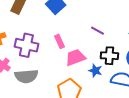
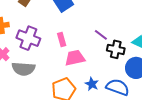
black cross: (109, 56) -> (116, 49), moved
blue star: (95, 71) -> (92, 84), moved

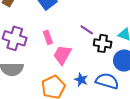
pink trapezoid: (75, 58) -> (62, 55), turned -45

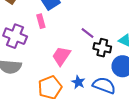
pink rectangle: (48, 37) -> (41, 21), moved

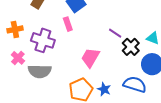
black cross: (102, 48) -> (131, 47), turned 36
blue star: (78, 82) -> (104, 89), moved

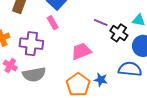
pink trapezoid: (90, 58) -> (81, 51), turned 50

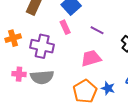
purple line: (101, 22) -> (97, 30), moved
pink cross: (10, 66) -> (19, 74), moved, turned -32

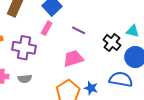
pink rectangle: (65, 27) -> (47, 28), turned 56
gray semicircle: (42, 77) -> (25, 79), size x0.6

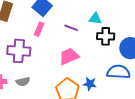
cyan triangle: (133, 31) -> (95, 19), moved
black cross: (112, 43) -> (106, 36), turned -30

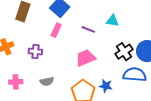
black cross: (106, 36) -> (124, 52), moved, turned -36
purple cross: (19, 51) -> (35, 51), size x0.6
gray semicircle: (23, 82) -> (47, 81), moved

